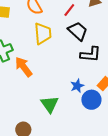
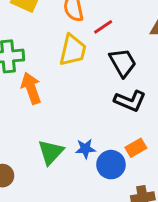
red line: (69, 10) -> (103, 27), moved
blue star: (77, 86) -> (85, 149), moved

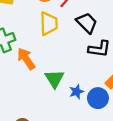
green triangle: (51, 152) -> (54, 79), moved

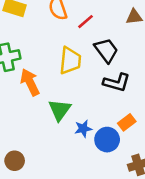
yellow trapezoid: (49, 24) -> (70, 61), moved

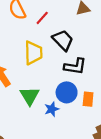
orange rectangle: (127, 122) -> (88, 99), turned -40
blue circle: (107, 140) -> (67, 92), moved

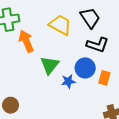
yellow trapezoid: (33, 53) -> (60, 25), turned -70

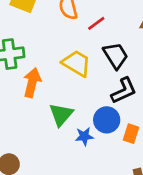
orange arrow: (26, 41) -> (32, 83), turned 35
black L-shape: (98, 45) -> (124, 91), turned -45

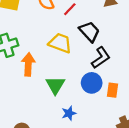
blue star: (84, 136) -> (69, 113), moved

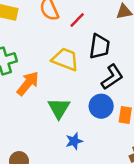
black trapezoid: (89, 32) -> (100, 46), turned 50
orange arrow: (28, 64) -> (28, 83), turned 35

